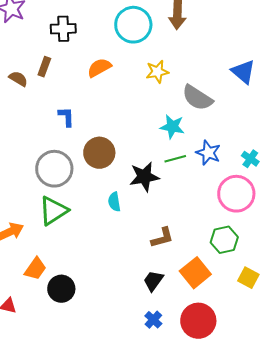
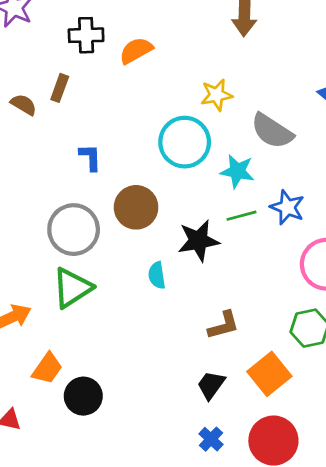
cyan circle: (133, 25) -> (185, 142), moved
orange semicircle: (99, 68) -> (136, 50), moved

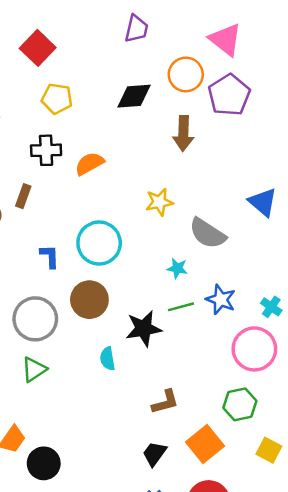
cyan circle: (185, 142) -> (99, 243), moved
cyan star: (237, 171) -> (177, 268), size x0.7
green triangle: (72, 288) -> (34, 369), size x0.7

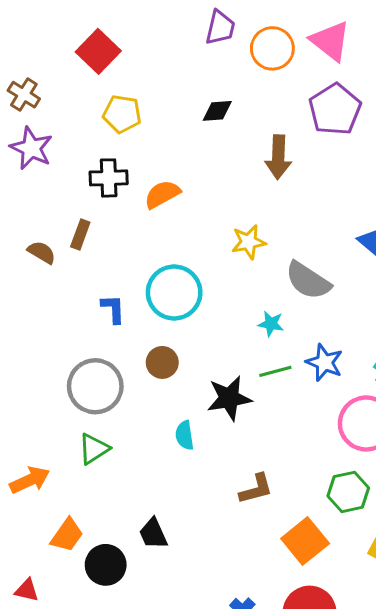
orange circle: (186, 74) -> (272, 48), moved
black diamond: (134, 96) -> (217, 111), size x0.7
brown circle: (89, 300) -> (162, 362), size x0.7
black trapezoid: (154, 454) -> (153, 534), moved, turned -60

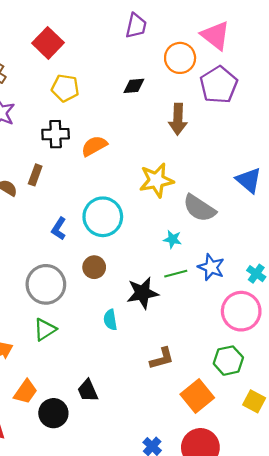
orange circle: (272, 48) -> (180, 58), moved
yellow star: (249, 242) -> (156, 180), size x1.4
blue L-shape: (113, 309) -> (59, 229), turned -145

